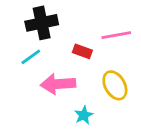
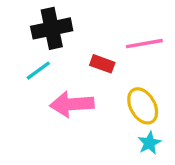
cyan star: (84, 115) -> (149, 143), moved

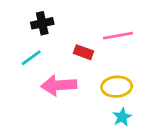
black cross: (52, 28) -> (42, 23), size x0.7
yellow ellipse: (143, 106) -> (117, 87), turned -64

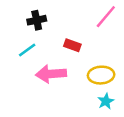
pink line: (118, 36) -> (106, 17), moved, turned -40

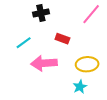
black cross: (37, 20) -> (41, 13), moved
cyan star: (106, 101) -> (80, 87), moved

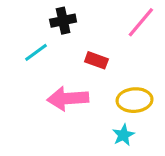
cyan line: (24, 43) -> (36, 52), moved

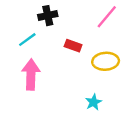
pink arrow: (68, 98) -> (31, 75), moved, turned 96
yellow ellipse: (135, 100) -> (106, 61), moved

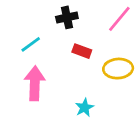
black cross: (48, 16) -> (67, 17), moved
cyan star: (94, 102) -> (84, 108), moved

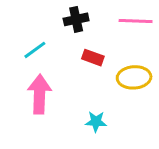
pink line: (119, 19) -> (136, 21), turned 52
cyan star: (84, 108) -> (96, 122), turned 30

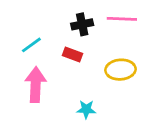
black cross: (76, 19) -> (82, 24), moved
red rectangle: (93, 58) -> (73, 55), moved

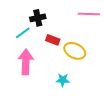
black cross: (82, 24) -> (38, 18), moved
yellow ellipse: (121, 70) -> (75, 51), moved, turned 30

